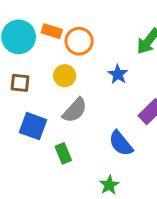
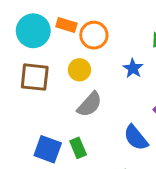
brown square: (20, 83) -> (35, 77), size x1.5
blue square: (33, 126) -> (48, 149), moved

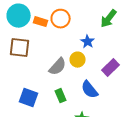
orange rectangle: (66, 25) -> (41, 22), moved
yellow circle: (79, 70) -> (78, 60), moved
green rectangle: (78, 148) -> (61, 96), moved

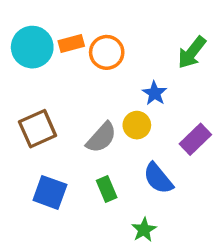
orange rectangle: (41, 22) -> (71, 44), moved, turned -32
brown square: (20, 48) -> (38, 129), moved, turned -30

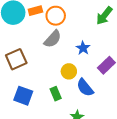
blue star: (155, 93) -> (83, 48), moved
yellow circle: (137, 125) -> (69, 71), moved
gray semicircle: (101, 138) -> (53, 39), moved

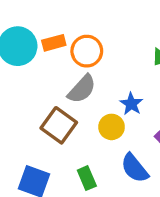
brown square: (16, 59) -> (59, 125), moved, turned -30
yellow circle: (69, 71) -> (112, 127), moved

